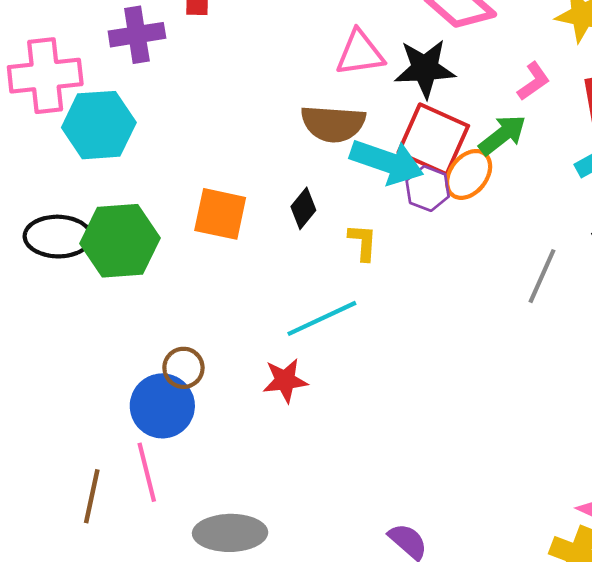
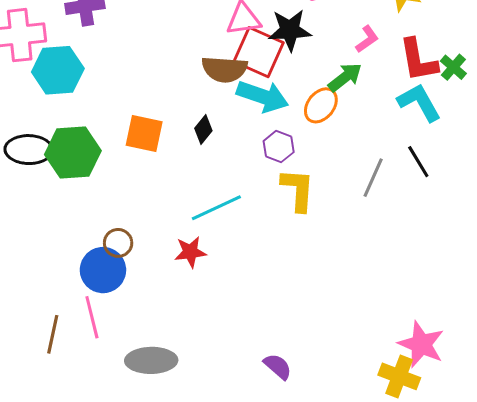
red square: (433, 139) -> (259, 52), moved
purple hexagon: (428, 189) -> (279, 147), moved
yellow L-shape: (363, 242) -> (298, 190), moved, size x1.6

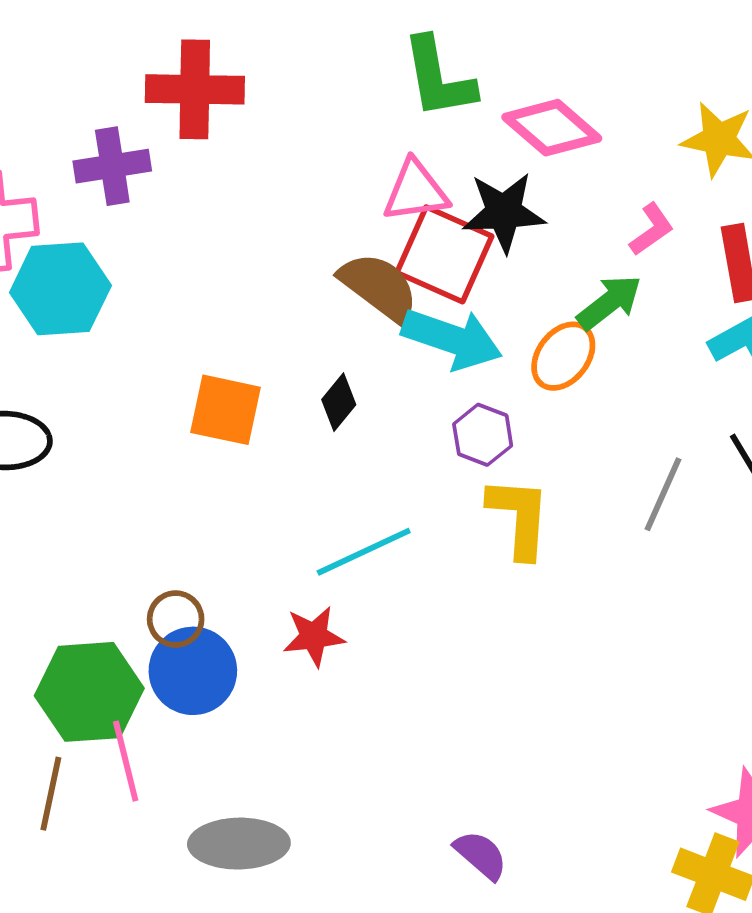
brown semicircle: (224, 69) -> (379, 287), turned -147
green hexagon: (73, 153) -> (89, 692), moved
blue circle: (103, 270) -> (193, 671), moved

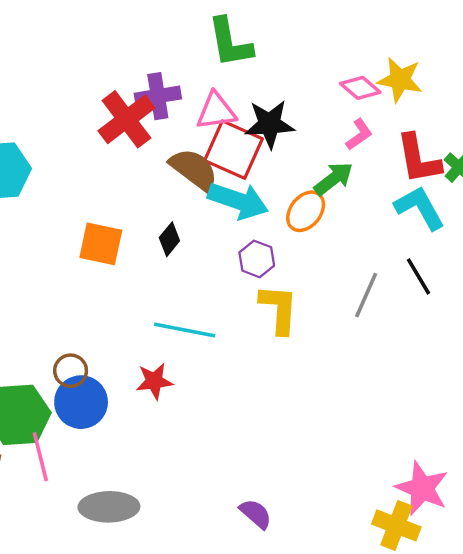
red cross: (195, 89) -> (126, 119), moved, turned -38
pink diamond: (552, 128) -> (360, 88), moved, size x0.7
purple cross: (112, 166) -> (158, 96), moved
cyan line: (364, 552) -> (185, 330), turned 36

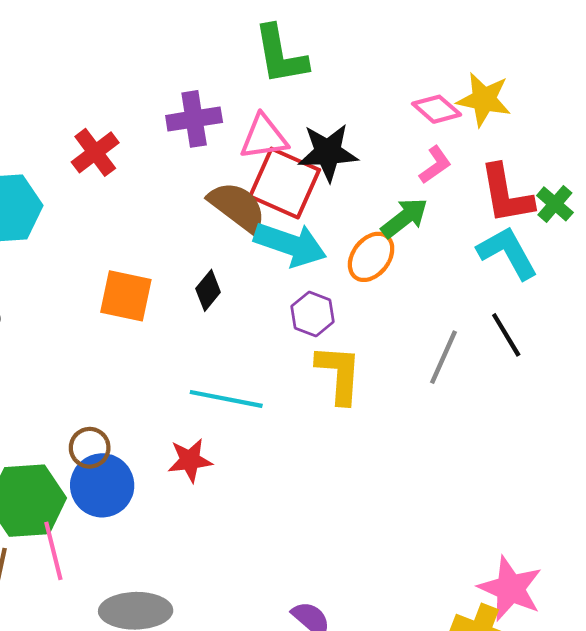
red cross: (126, 119) -> (95, 152), moved, size x0.7

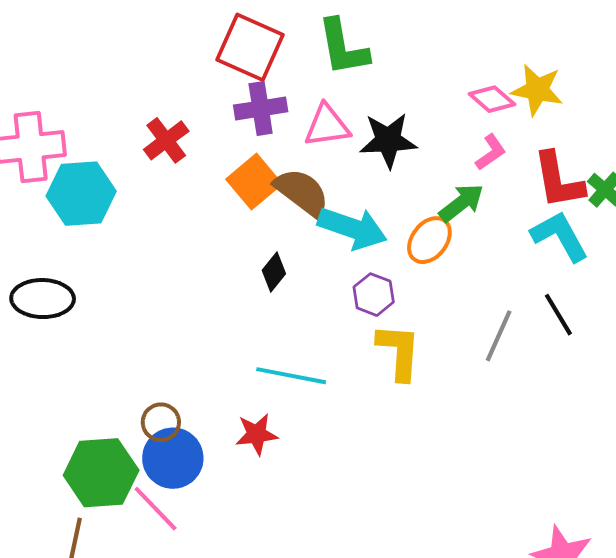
red square: (285, 183) -> (250, 47), moved
orange square: (126, 296) -> (254, 182), moved, turned 38
pink line: (53, 551) -> (156, 509), moved, turned -30

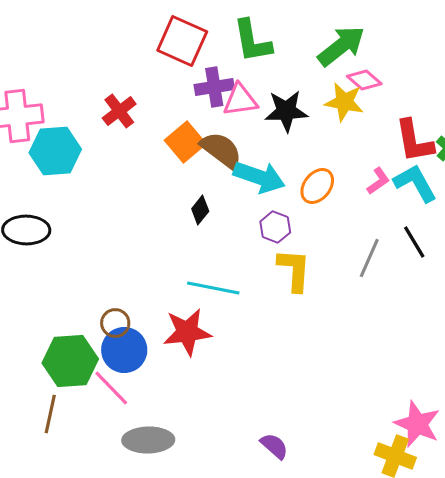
yellow star: (537, 90) -> (344, 102), moved
purple cross: (261, 108) -> (214, 87), moved
pink L-shape: (491, 152) -> (378, 181), moved
green arrow: (461, 203) -> (341, 46), moved, size x1.4
red star: (257, 434) -> (187, 332), size x1.5

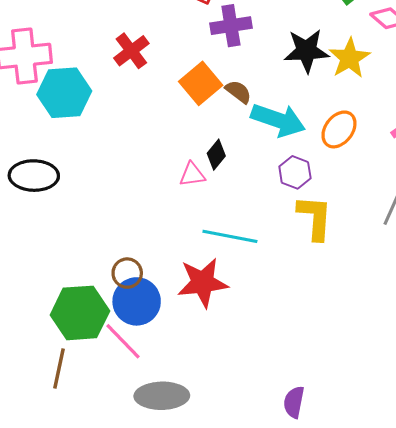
pink triangle: (240, 100) -> (192, 175), moved, size x0.7
yellow star: (344, 102) -> (349, 58), moved, turned 30
brown semicircle: (221, 150) -> (238, 92), size x0.6
purple semicircle: (274, 446) -> (294, 402), turned -120

